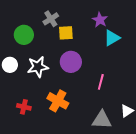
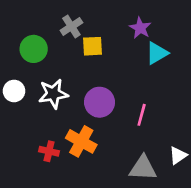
purple circle: (71, 62) -> (99, 102), moved
red cross: (24, 107) -> (49, 151), moved

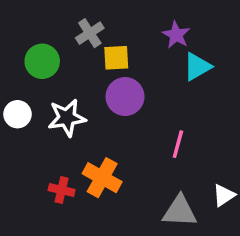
purple circle: (99, 102) -> (125, 97), moved

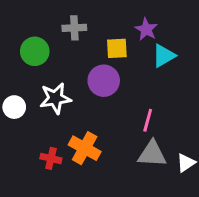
gray cross: (90, 33) -> (74, 28), turned 30
yellow square: (116, 58) -> (117, 48), moved
white circle: (17, 114) -> (14, 107), moved
gray triangle: (180, 211) -> (152, 154), moved

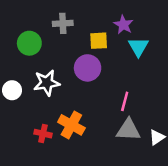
cyan triangle: (164, 56) -> (138, 47), turned -30

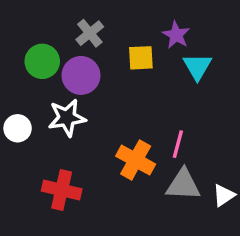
gray cross: (63, 23) -> (90, 33), turned -36
purple circle: (88, 68) -> (81, 75), moved
orange cross: (71, 125) -> (136, 160), moved
red cross: (43, 134) -> (62, 190), size x1.5

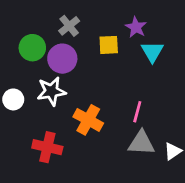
orange cross: (136, 160) -> (88, 120), moved

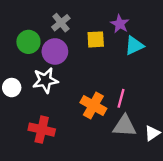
cyan triangle: (152, 52) -> (134, 45), turned 35
orange cross: (88, 120) -> (93, 106), moved

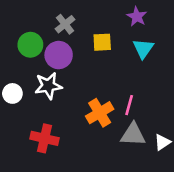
purple star: (120, 24) -> (137, 17), moved
cyan triangle: (134, 45) -> (143, 49), turned -30
orange cross: (93, 106) -> (100, 113), turned 30

